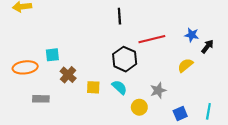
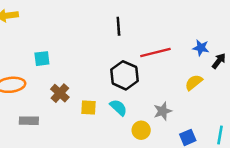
cyan square: (52, 55) -> (42, 59), moved

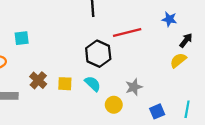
blue star: (201, 48) -> (169, 19), moved
yellow semicircle: (194, 82) -> (178, 60), moved
brown cross: (60, 93) -> (38, 80), moved

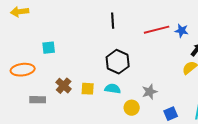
red line: (127, 33) -> (157, 30), moved
cyan semicircle: (93, 84) -> (113, 89), turned -35

